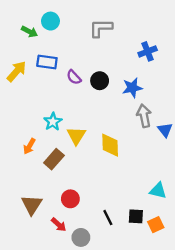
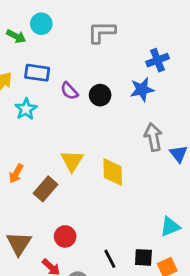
blue star: (132, 88) -> (142, 90), moved
cyan star: (53, 122) -> (26, 109), moved
cyan triangle: (158, 191) -> (170, 227), turned -36

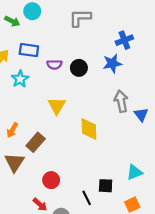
purple semicircle: (69, 91) -> (54, 65), turned -48
yellow triangle: (72, 161) -> (57, 106), moved
brown triangle: (19, 243) -> (14, 162), moved
black square: (143, 257) -> (106, 186), moved

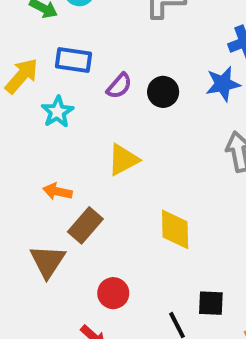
purple semicircle: (54, 65) -> (119, 86), turned -48
yellow triangle: (57, 106) -> (123, 160), turned 30
yellow diamond: (89, 129) -> (175, 229), moved
orange arrow: (12, 130) -> (57, 192), moved, turned 72

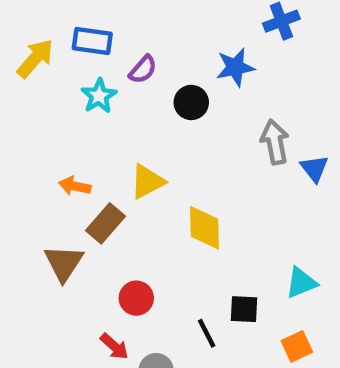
blue star: (223, 84) -> (235, 67), moved
black circle: (163, 92) -> (191, 102), moved
cyan star: (57, 112) -> (99, 96), moved
yellow triangle: (123, 160) -> (147, 182), moved

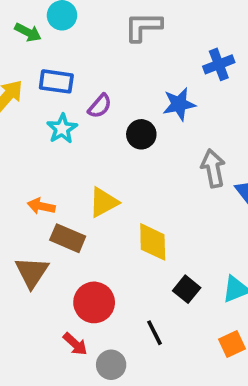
brown rectangle: (106, 223) -> (68, 238), turned 72
red circle: (136, 298) -> (94, 302), size x1.4
black square: (244, 309) -> (187, 289), moved, turned 36

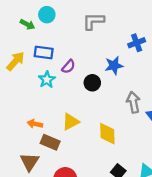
yellow diamond: (153, 242) -> (107, 134), moved

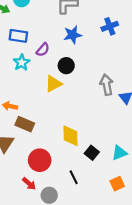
blue star: (114, 65) -> (73, 35), moved
yellow triangle: (71, 122) -> (53, 84), moved
yellow diamond: (107, 134) -> (70, 136), moved

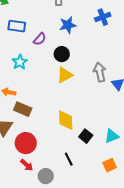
cyan star: (22, 62) -> (20, 62), moved
yellow triangle: (53, 84) -> (65, 75), moved
red circle: (40, 160) -> (26, 143), moved

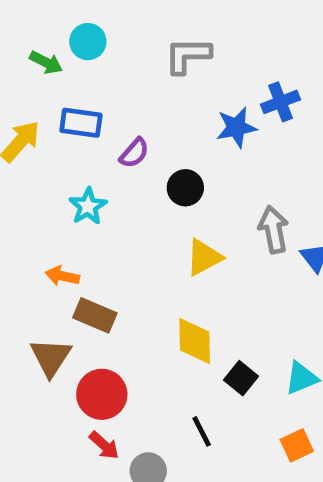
blue star: (68, 25) -> (236, 127), moved
yellow triangle: (65, 75) -> (204, 257), moved

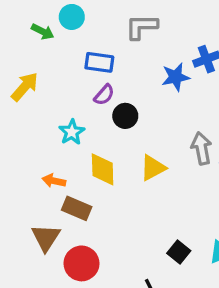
blue rectangle: (81, 123) -> (99, 62), moved
black circle: (185, 188) -> (125, 116), moved
yellow diamond: (195, 341) -> (103, 169), moved

